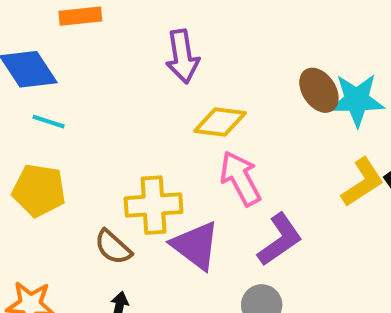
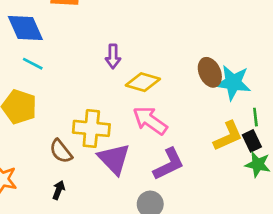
purple arrow: (182, 56) -> (113, 56), moved, size x0.7
pink arrow: (240, 178) -> (150, 121), turned -36

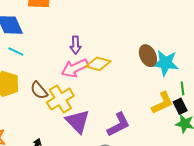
pink arrow: (150, 121) -> (75, 68), moved, turned -60
yellow cross: (91, 128) -> (60, 99), turned -36
brown semicircle: (61, 151) -> (39, 90), moved

